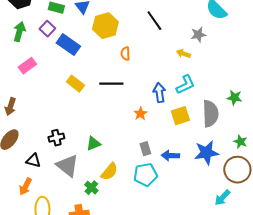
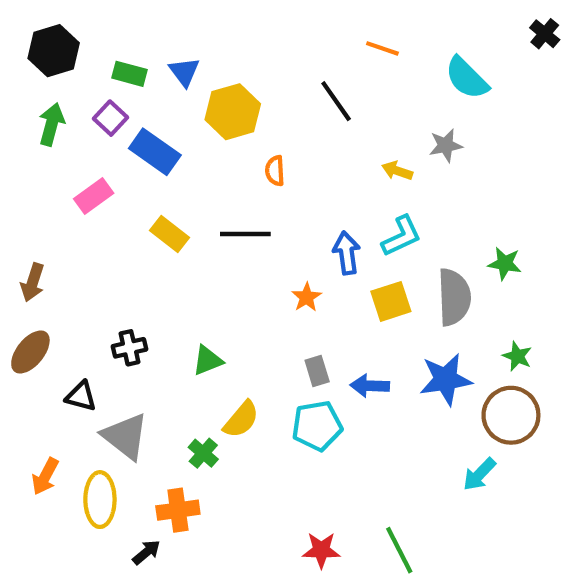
gray star: (198, 35) -> (446, 145), moved
pink rectangle: (27, 66) -> (94, 196), moved
gray triangle: (67, 166) -> (125, 436), moved
orange arrow: (25, 187) -> (45, 476), moved

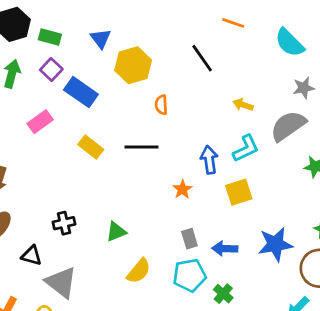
green rectangle: (129, 74) -> (50, 37), moved
gray star: (446, 145) -> (304, 88), moved
gray semicircle: (454, 297) -> (288, 126), moved, turned -123
green cross: (203, 453) -> (223, 294), moved

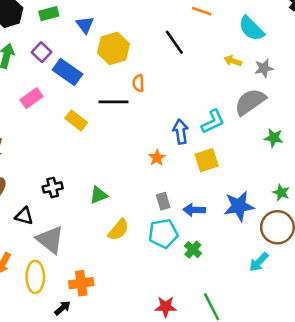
green rectangle: (50, 37) -> (49, 14), moved, turned -30
yellow arrow: (243, 105) -> (233, 61), moved
black line: (142, 147) -> (113, 102), moved

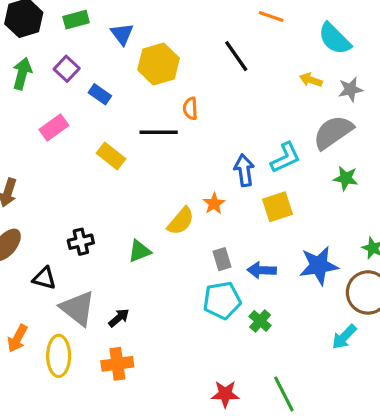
blue rectangle: (68, 72) -> (100, 94), size x0.6
green star: (274, 138) -> (346, 178), moved
yellow semicircle: (118, 230) -> (181, 221), moved
black arrow: (63, 308) -> (119, 318), moved

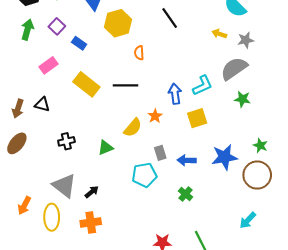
black line: (159, 132) -> (125, 85), moved
yellow rectangle: (111, 156) -> (86, 84), size x1.4
black triangle: (44, 278) -> (42, 104), moved
cyan pentagon: (222, 300) -> (144, 175), moved
cyan arrow: (344, 337) -> (248, 220), moved

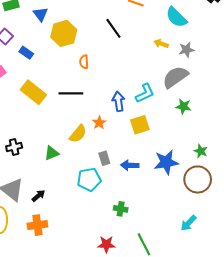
green cross: (186, 194) -> (121, 209), moved, turned -32

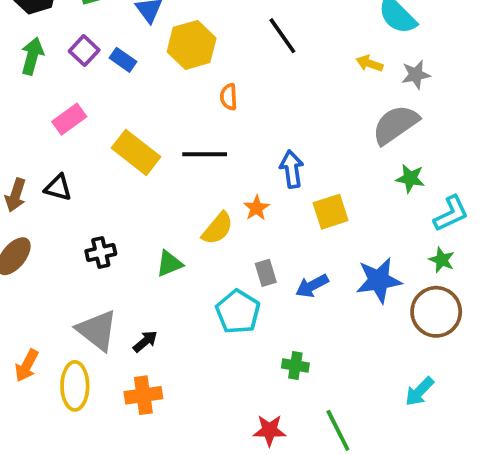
blue rectangle: (26, 53) -> (123, 60), moved
cyan L-shape: (145, 93) -> (451, 214), moved
blue arrow: (130, 165) -> (312, 286), turned -30
cyan pentagon: (89, 179) -> (238, 312), turned -30

